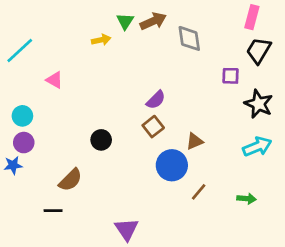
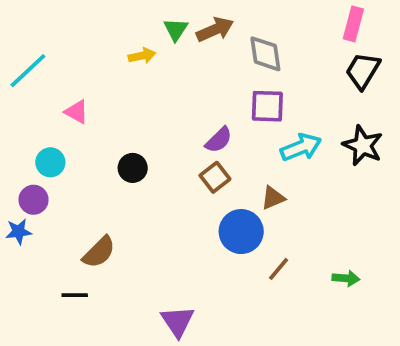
purple square: (231, 76) -> (267, 106), moved, size x1.4
cyan circle: (22, 116) -> (50, 162), moved
black circle: (101, 140) -> (133, 168), moved
cyan arrow: (257, 147) -> (301, 147), moved

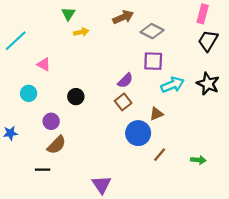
green triangle: (176, 30) -> (68, 14), moved
gray diamond: (265, 54) -> (152, 31), turned -55
purple circle: (34, 200) -> (51, 121), moved

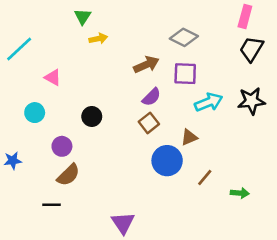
brown arrow: (123, 17) -> (146, 65), moved
black star: (208, 84) -> (251, 101), turned -30
brown line: (160, 155) -> (205, 177), moved

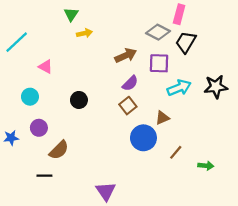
pink rectangle: (245, 17) -> (179, 14), moved
black trapezoid: (251, 49) -> (186, 42), moved
purple circle: (62, 146) -> (39, 128), moved

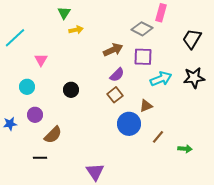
black trapezoid: (186, 42) -> (192, 39), moved
pink triangle: (46, 67) -> (41, 60), turned 32

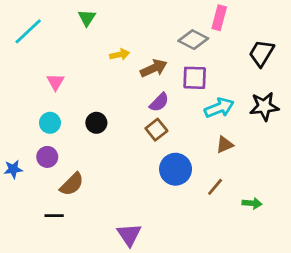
yellow arrow: (76, 30) -> (120, 55), moved
cyan line: (15, 38) -> (28, 31), moved
cyan circle: (27, 87) -> (50, 123), moved
brown triangle: (146, 106) -> (225, 145), moved

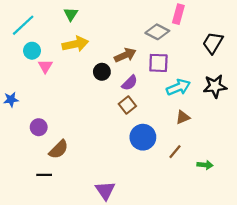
yellow arrow: (120, 55) -> (75, 44), moved, size x1.6
cyan circle: (50, 123) -> (32, 51), moved
black circle: (96, 123) -> (102, 72), moved
blue star: (13, 169) -> (11, 99), moved

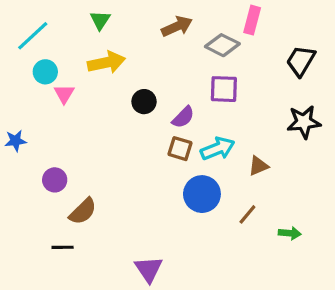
brown arrow: (125, 55) -> (177, 26), moved
cyan arrow: (178, 87) -> (218, 149), moved
brown square: (127, 105) -> (180, 149), turned -35

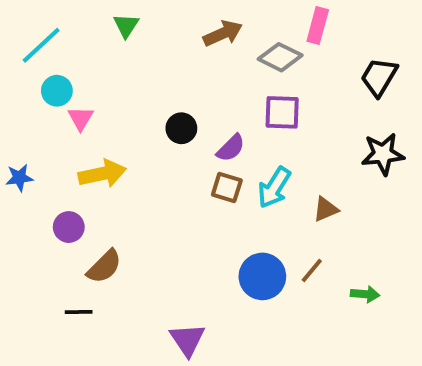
yellow arrow: (106, 62) -> (102, 174), moved
cyan arrow: (218, 149) -> (274, 188), turned 144
blue circle: (202, 194) -> (262, 276), moved

